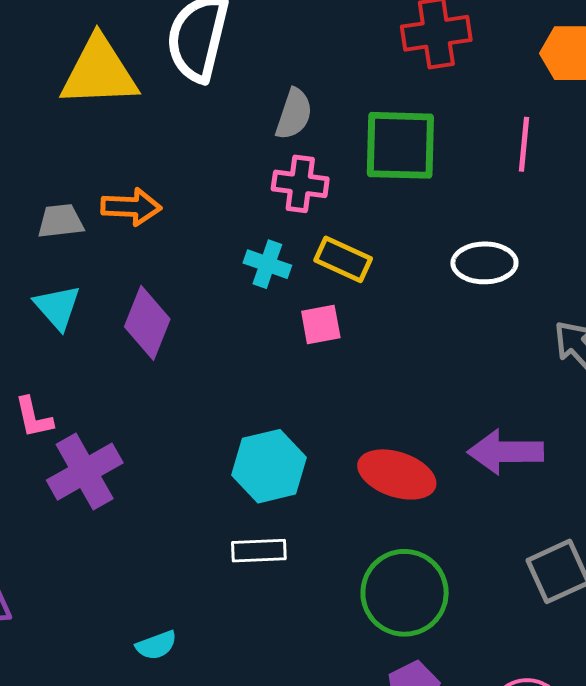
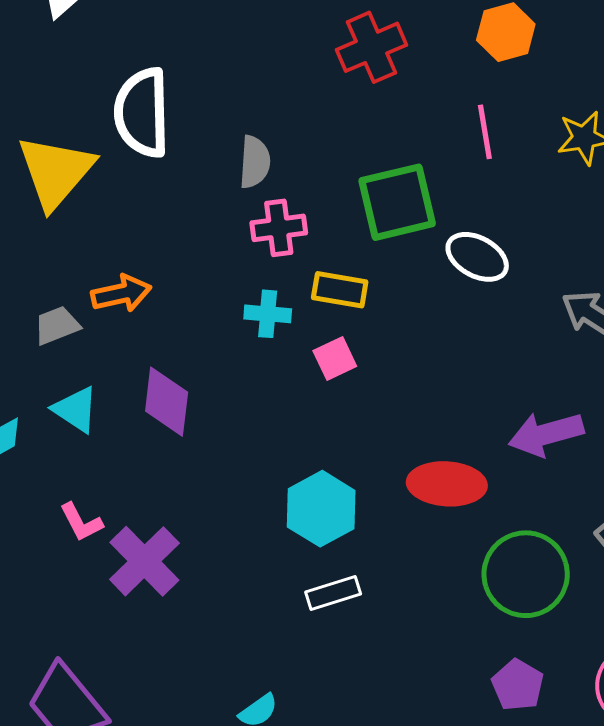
yellow triangle: (99, 72) -> (56, 172), turned -32
green square: (400, 145) -> (397, 202), moved
white ellipse: (484, 263) -> (477, 257), turned 44
green circle: (405, 593) -> (526, 574), moved

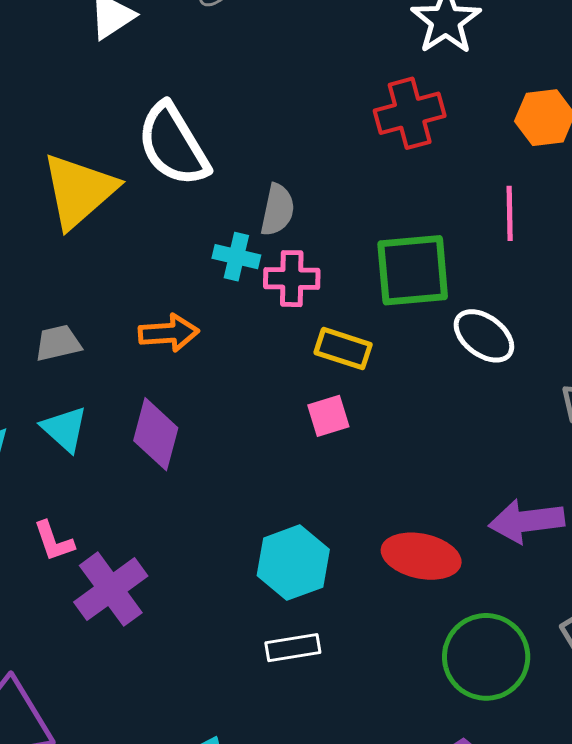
white semicircle: (142, 113) -> (173, 145), turned -38
orange arrow: (121, 293) -> (169, 333), moved
cyan cross: (268, 314) -> (236, 257), moved

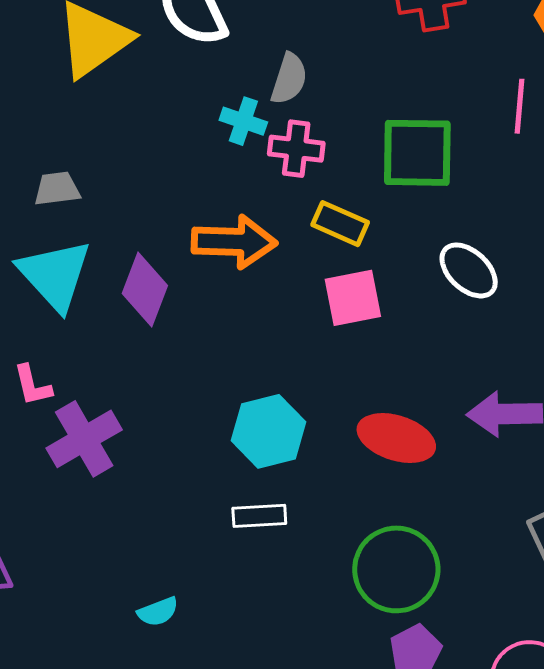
orange arrow: (169, 333) -> (234, 242), moved, size x1.4
white ellipse: (484, 336) -> (469, 270), moved
pink square: (328, 416) -> (353, 298), moved, size x1.4
cyan triangle: (65, 429) -> (55, 275), size x1.6
green circle: (486, 657) -> (396, 569), moved

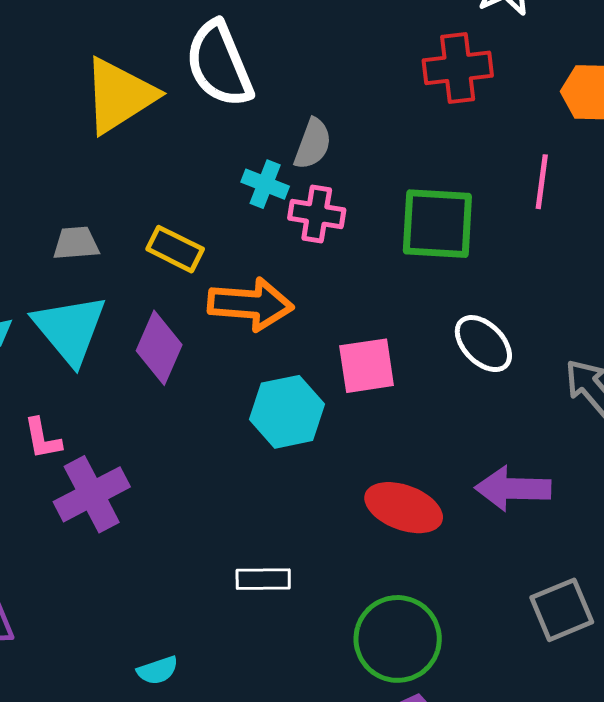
yellow rectangle: (340, 224) -> (175, 249), moved
cyan hexagon: (268, 431) -> (287, 412), moved

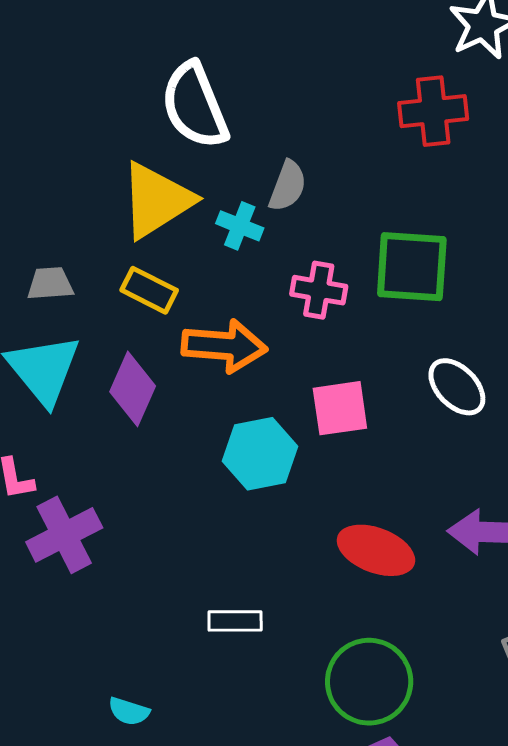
yellow triangle: (119, 96) -> (156, 200), moved
pink cross: (317, 214) -> (319, 290), moved
cyan semicircle: (158, 670) -> (129, 711), turned 36

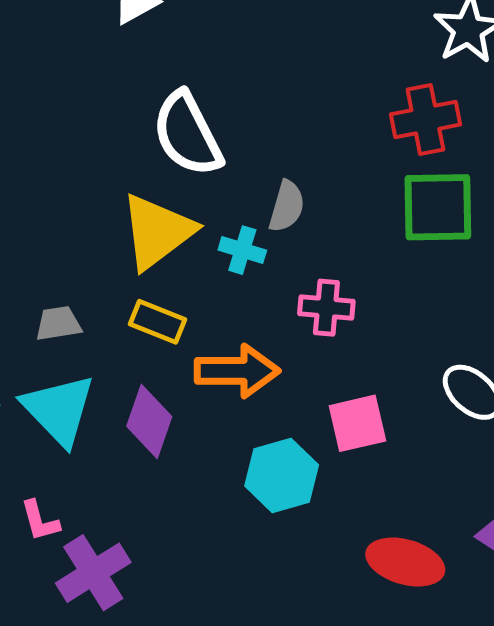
green square: (412, 267) -> (438, 207), moved

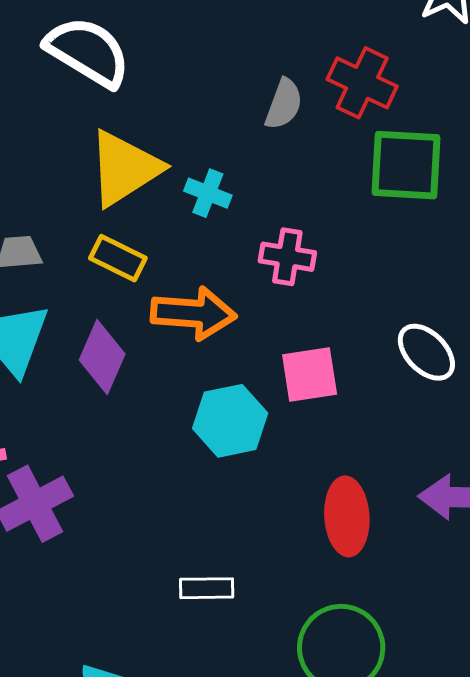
red cross: (425, 119) -> (362, 83), moved, turned 32
white semicircle: (187, 134) -> (88, 52), moved, turned 144
gray semicircle: (287, 206) -> (284, 104), moved
red ellipse: (405, 562) -> (347, 516), turned 66

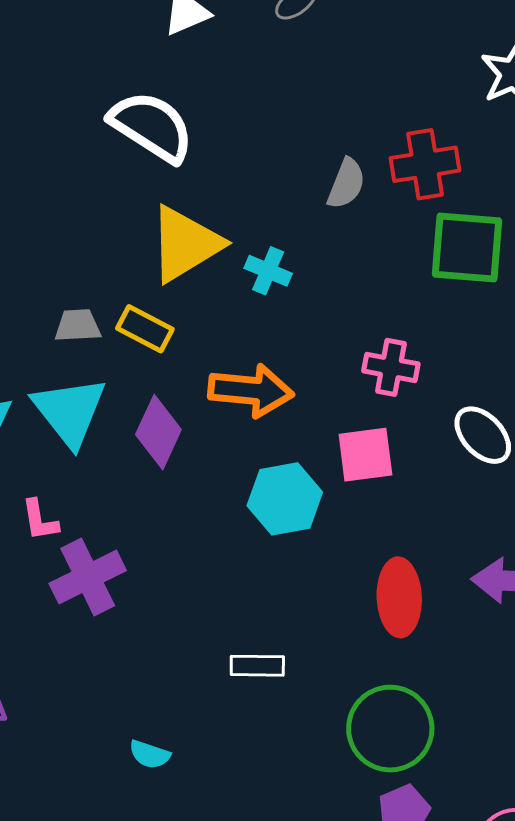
red cross: (362, 83) -> (425, 164), turned -36
pink cross: (287, 257) -> (391, 367), moved
yellow rectangle: (118, 258) -> (145, 329), moved

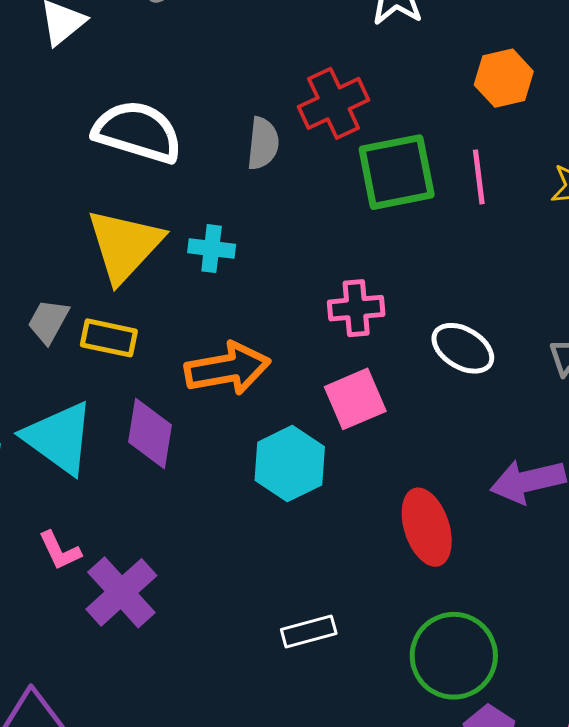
white semicircle: (152, 126) -> (138, 132), moved
gray trapezoid: (78, 326) -> (48, 321), moved, turned -42

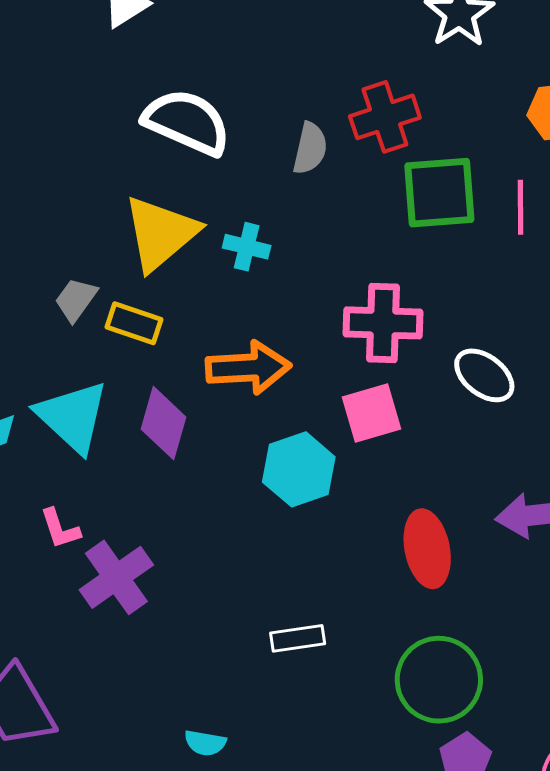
pink cross: (356, 308) -> (383, 323), size x1.4

